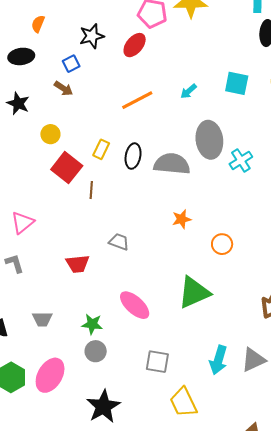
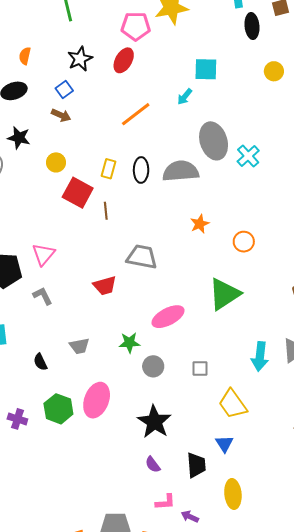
cyan square: (237, 83) -> (206, 69), moved
gray trapezoid: (119, 242) -> (142, 257), size x1.5
pink ellipse: (135, 305) -> (168, 317), turned -60
gray circle: (96, 351) -> (153, 366), moved
gray square: (157, 362) -> (200, 368), size x0.7

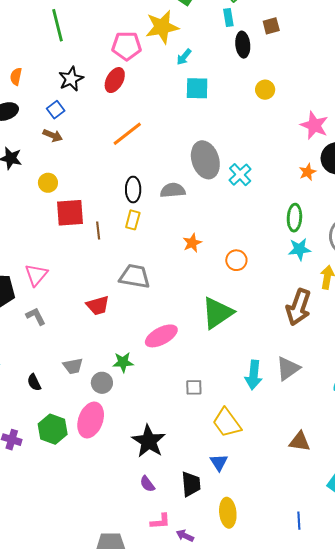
cyan arrow: (185, 97) -> (184, 57), moved
yellow rectangle: (109, 169) -> (133, 220), moved
gray semicircle: (181, 171) -> (173, 190), size x0.7
red square: (78, 193) -> (70, 213), turned -32
gray circle: (153, 366) -> (102, 383), moved

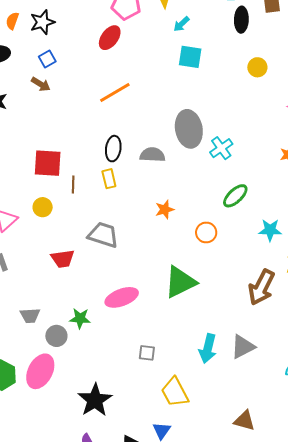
black star: (71, 79) -> (42, 22), moved
yellow circle: (48, 183) -> (43, 207), moved
green ellipse: (294, 218) -> (235, 196), moved, turned 36
yellow rectangle: (133, 220) -> (109, 179), turned -36

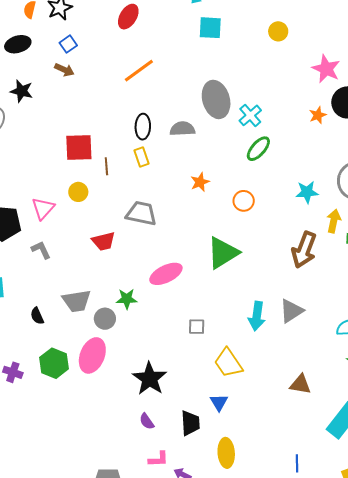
green ellipse: (235, 196) -> (258, 149), moved
gray trapezoid: (30, 316) -> (77, 301), size x1.4

